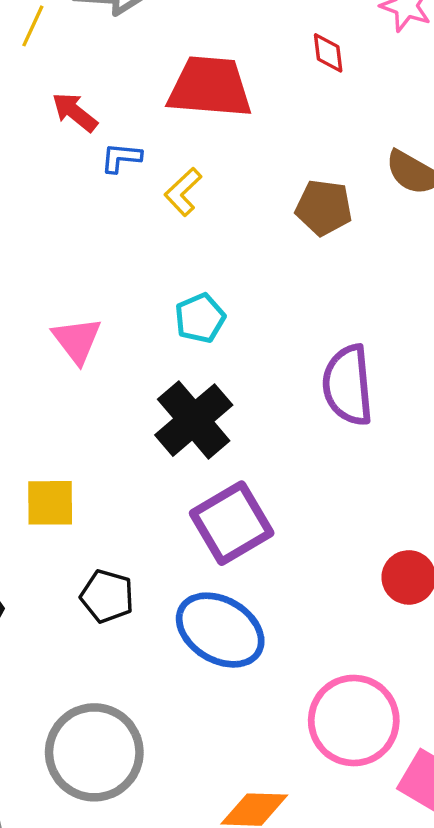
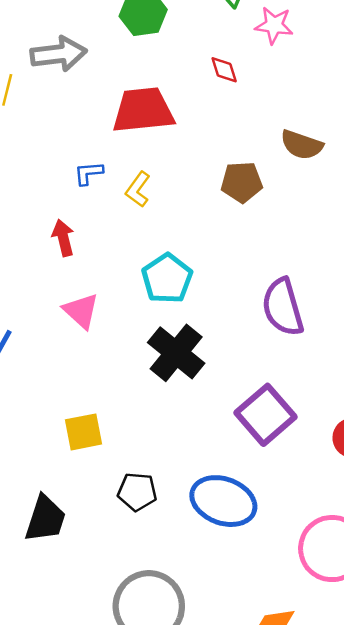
red arrow: (75, 112) -> (63, 238), moved, turned 48
cyan pentagon: (200, 318) -> (167, 278), size x1.4
purple square: (232, 523) -> (265, 415), moved

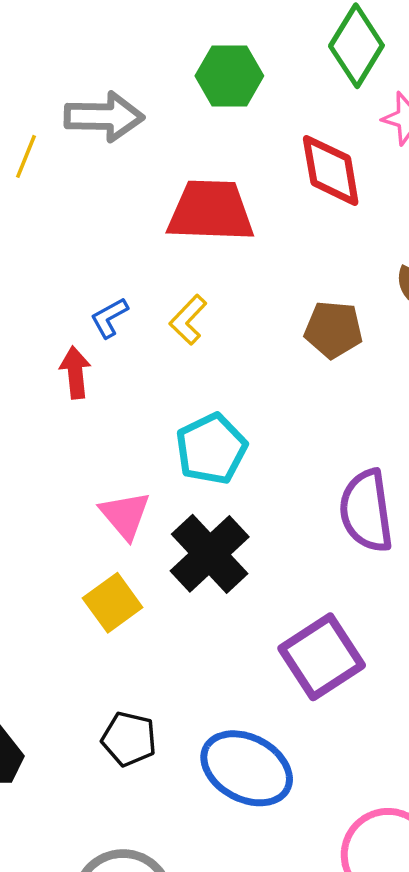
red diamond: (224, 70) -> (331, 170), size x1.8
blue L-shape: (89, 173) -> (109, 318), moved, turned -32
pink triangle: (81, 311) -> (125, 515), moved
yellow square: (84, 432) -> (113, 603), moved, turned -33

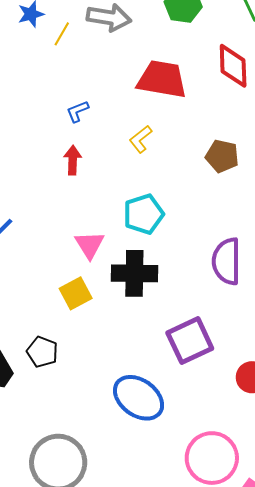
blue L-shape: (109, 318) -> (77, 111), moved
black cross: (210, 554) -> (134, 273), turned 36
black pentagon: (129, 739) -> (42, 352), moved

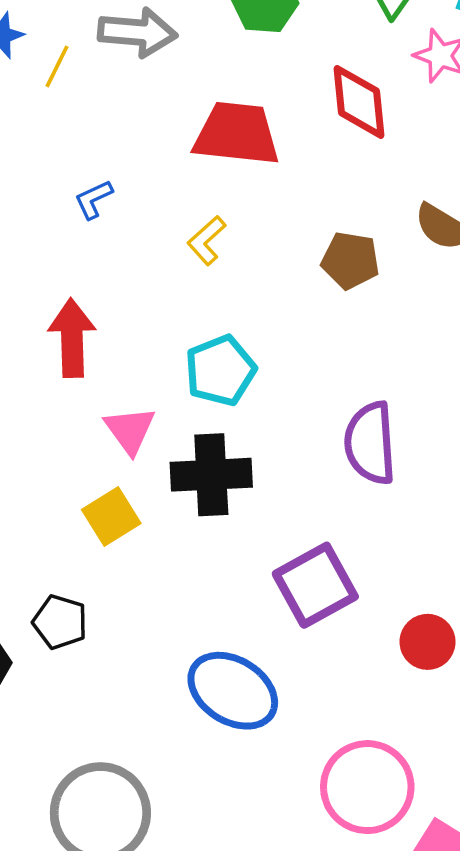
red arrow: (73, 160) -> (72, 338), moved, size x1.5

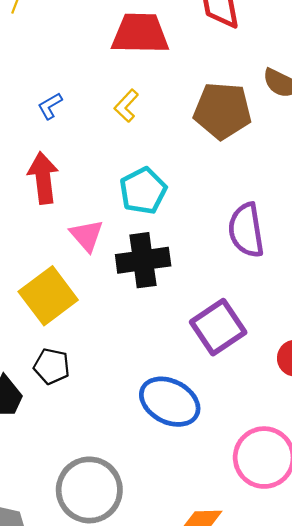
blue L-shape: (93, 199) -> (50, 106), moved
brown pentagon: (350, 260) -> (223, 111), size x1.5
yellow square: (111, 516) -> (48, 296), moved, size x1.5

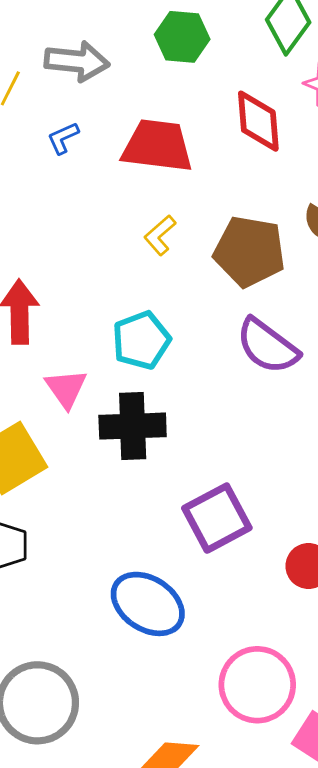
blue L-shape: (50, 106) -> (63, 138), moved
yellow L-shape: (126, 106) -> (160, 235), moved
purple semicircle: (246, 230) -> (267, 346), moved, turned -50

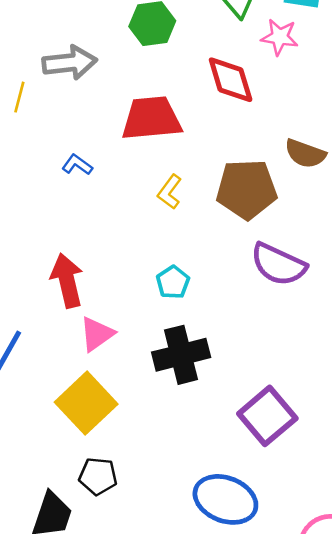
blue L-shape: (63, 138) -> (77, 165), moved, turned 72
cyan pentagon: (141, 340) -> (173, 282), size x0.7
pink triangle: (66, 388) -> (97, 334), moved, turned 42

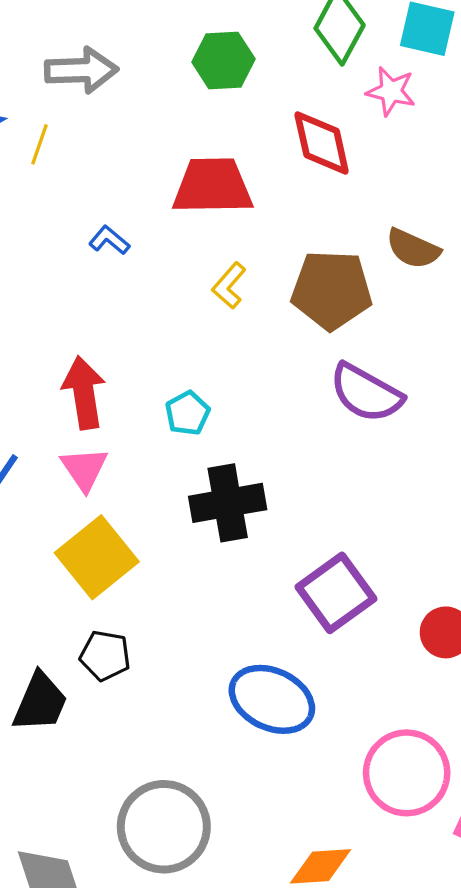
gray arrow: (70, 63) -> (81, 70), moved
cyan pentagon: (173, 282) -> (188, 413), moved
pink triangle: (97, 334) -> (84, 469), moved, turned -33

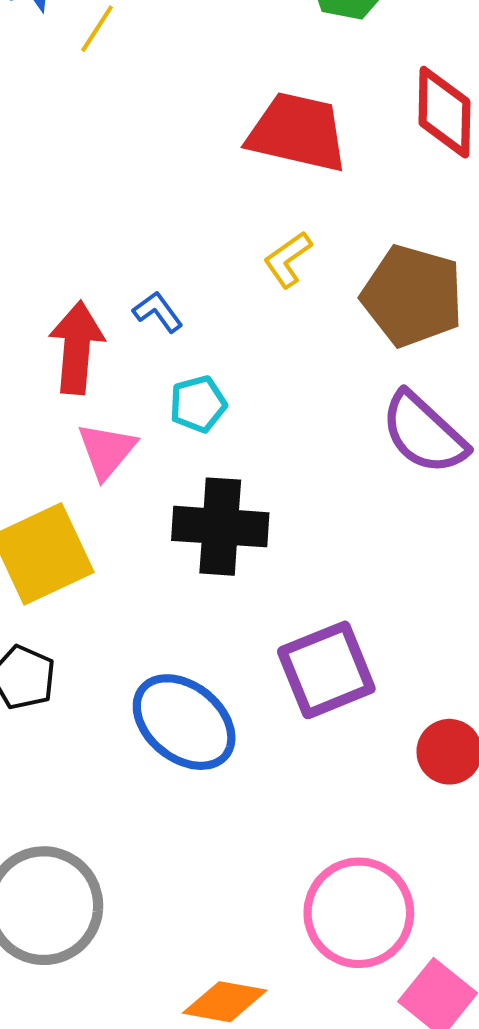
blue L-shape: (109, 240) -> (158, 312), moved
pink triangle: (84, 469) -> (107, 451), moved
blue ellipse: (272, 699) -> (184, 722), moved

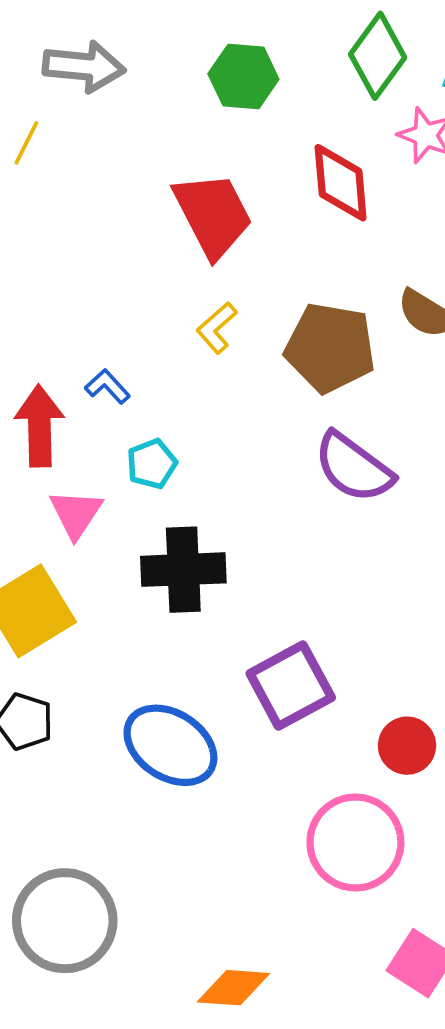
red trapezoid: (297, 132) -> (213, 215), turned 56
pink circle: (359, 913) -> (355, 842), moved

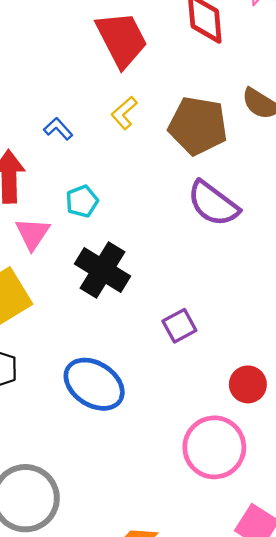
blue L-shape: (107, 386) -> (58, 129), moved
black cross: (183, 570) -> (102, 270), turned 34
purple square: (291, 686) -> (179, 326), moved, size x0.6

